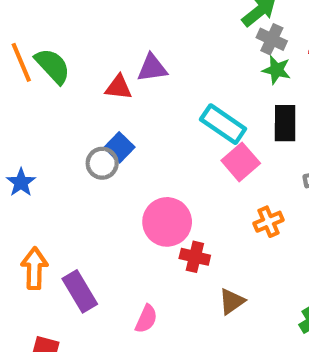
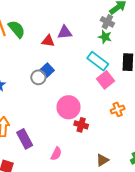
gray cross: (272, 39) -> (107, 22), moved
green star: (276, 70) -> (105, 37), moved
brown triangle: (232, 301) -> (102, 160), moved

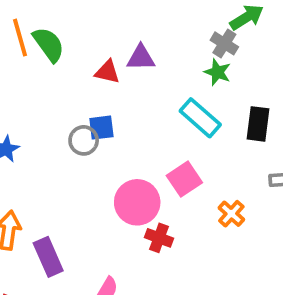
blue square: (47, 70) -> (101, 128), turned 32
pink square: (106, 80) -> (184, 179), moved
orange cross: (118, 109) -> (231, 214), turned -32

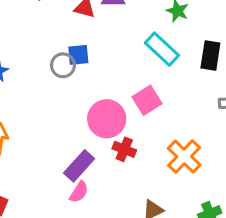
orange cross: (231, 214) -> (184, 157), moved, size x1.5
purple rectangle: (48, 257) -> (79, 166), moved, turned 64

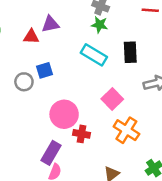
blue square: (78, 55) -> (44, 70), moved
pink square: (147, 100) -> (112, 99), moved

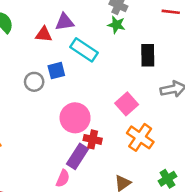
cyan rectangle: (94, 55) -> (84, 50), moved
purple rectangle: (51, 153) -> (77, 156), moved

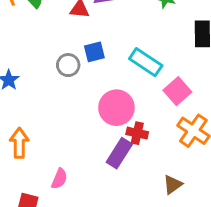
cyan rectangle: (84, 50) -> (146, 62), moved
pink semicircle: (63, 178) -> (59, 179), moved

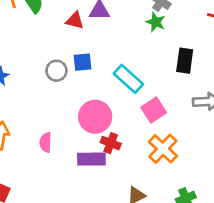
purple rectangle: (119, 153) -> (91, 159), turned 48
pink semicircle: (59, 179) -> (46, 142), moved, turned 150

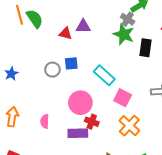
green star: (156, 22) -> (124, 34), size x1.5
black rectangle: (185, 61) -> (146, 48), moved
pink square: (154, 110) -> (123, 98), turned -30

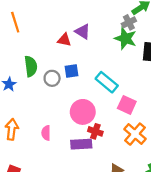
green semicircle: (35, 19) -> (31, 66), moved, turned 30
gray cross: (128, 19) -> (129, 22), turned 32
purple triangle: (83, 26) -> (83, 31), turned 35

